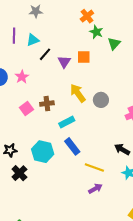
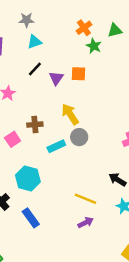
cyan triangle: (33, 40) -> (34, 42), moved
green triangle: (114, 44) -> (115, 30), moved, turned 32
gray circle: (101, 100) -> (79, 137), moved
pink square: (26, 109) -> (13, 139), moved
blue rectangle: (72, 146) -> (31, 218), moved

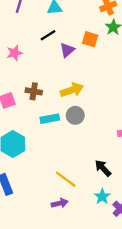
orange square: (78, 74) -> (90, 39), moved
yellow arrow: (70, 114) -> (72, 90), turned 90

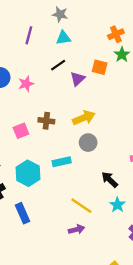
cyan rectangle: (50, 119) -> (62, 162), moved
black arrow: (103, 168) -> (110, 180), moved
cyan star: (102, 197) -> (117, 205), moved

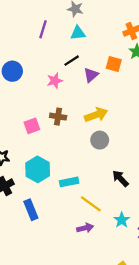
pink star: (26, 84) -> (55, 81), moved
cyan rectangle: (62, 162) -> (69, 182), moved
cyan star: (117, 205) -> (122, 220), moved

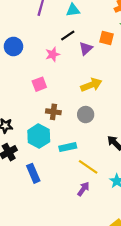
brown cross: (58, 117) -> (53, 112), moved
pink square: (32, 126) -> (39, 84), moved
gray circle: (100, 140) -> (86, 115), moved
purple arrow: (85, 228) -> (83, 189), turned -40

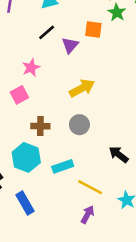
pink star: (53, 54) -> (31, 68), moved

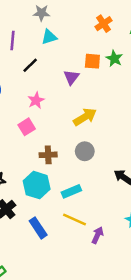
green star: (117, 13) -> (114, 59), moved
black line: (47, 32) -> (30, 65), moved
yellow line: (90, 187) -> (74, 219), moved

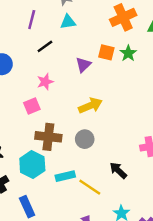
orange cross: (104, 24) -> (123, 17), size x1.5
brown cross: (48, 155) -> (48, 137), size x1.5
yellow line: (74, 219) -> (90, 187), moved

